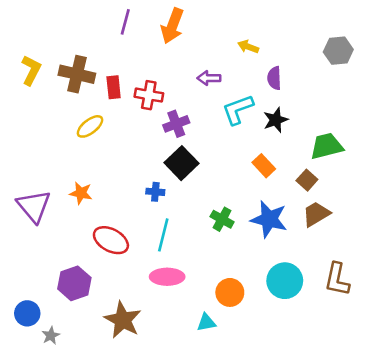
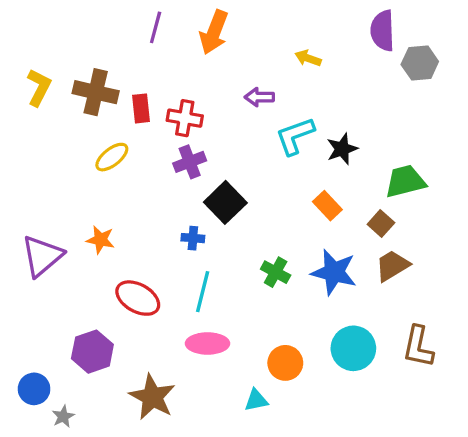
purple semicircle: (274, 78) -> (383, 31), moved, size x1.4
purple cross: (176, 124) -> (190, 162), moved
purple triangle: (34, 206) -> (42, 256), turned 30

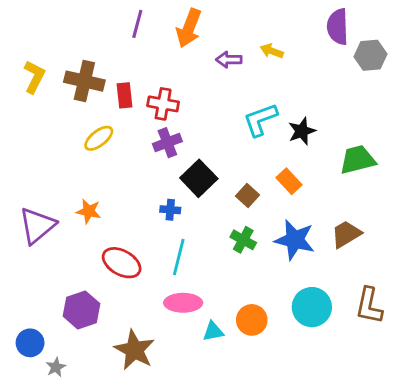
purple arrow: (259, 97) -> (229, 60), moved
brown square: (381, 224) -> (247, 195), moved
cyan triangle: (256, 400) -> (213, 331), moved

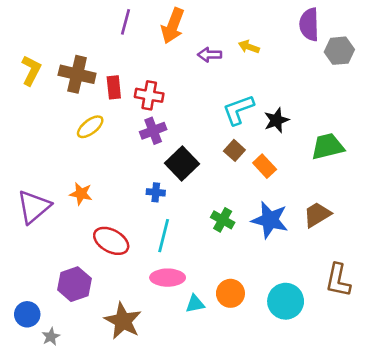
brown square: (247, 195) -> (234, 150), moved
cyan circle: (312, 307) -> (286, 301), moved

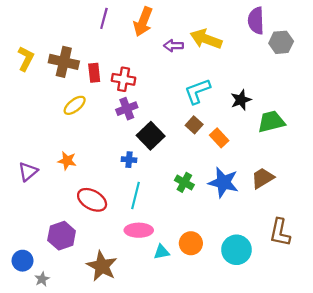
yellow arrow: (249, 47) -> (206, 39), size x1.8
black star: (276, 120) -> (241, 100), moved
purple triangle: (34, 207) -> (28, 172), size x0.7

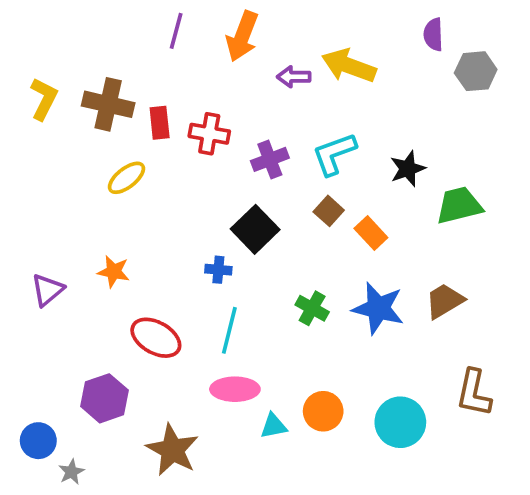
purple semicircle: (256, 21) -> (433, 34), size x0.7
purple cross: (127, 109) -> (270, 159), moved

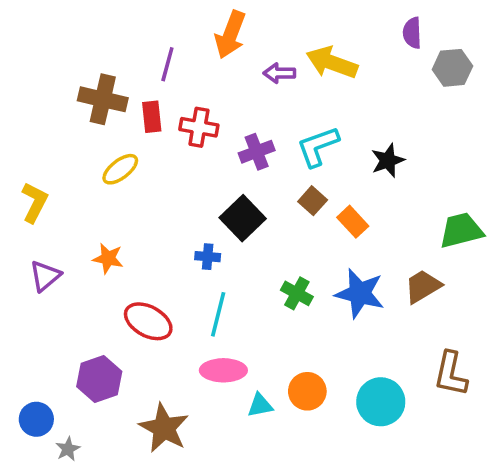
purple line: (176, 31) -> (167, 64), moved
yellow L-shape: (44, 99) -> (35, 202), moved
green trapezoid: (459, 205) -> (461, 230), moved

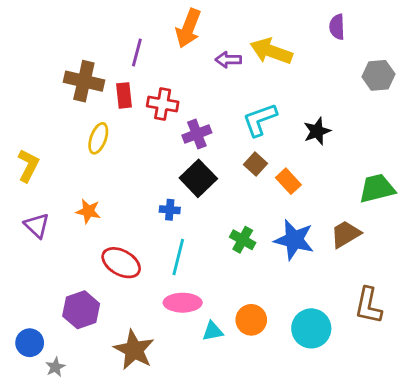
gray hexagon: (452, 68) -> (378, 75), moved
purple cross: (257, 152) -> (197, 134), moved
yellow ellipse: (120, 169) -> (98, 138), turned -32
purple triangle: (45, 276) -> (37, 226), turned -36

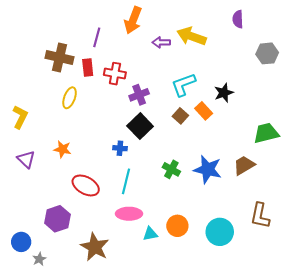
orange rectangle: (288, 181) -> (204, 111), moved

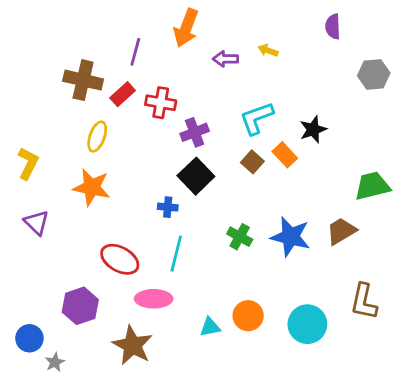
yellow arrow: (192, 36) -> (268, 50), size x0.5
red rectangle: (88, 68) -> (123, 94), turned 54
orange star: (62, 149) -> (92, 187), moved, size x1.5
pink ellipse: (129, 214) -> (154, 299), moved

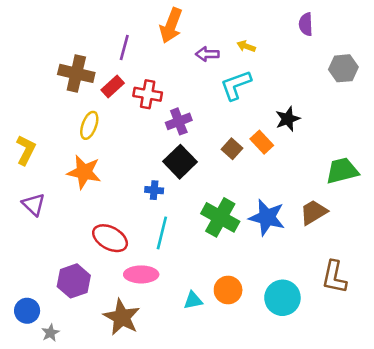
cyan L-shape: (257, 118) -> (236, 85), moved
green cross: (240, 237) -> (220, 217), size x1.6

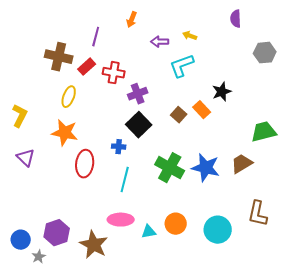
orange arrow: (171, 26) -> (132, 20), size x0.6
red ellipse: (110, 238) -> (85, 164), moved, turned 68
pink ellipse: (141, 274) -> (121, 220), moved
purple hexagon: (74, 281) -> (57, 233), moved

